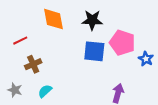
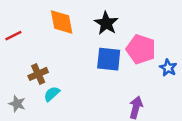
black star: (92, 20) -> (106, 23), turned 30
red line: (20, 41) -> (13, 36), moved
cyan semicircle: (45, 91) -> (52, 94), moved

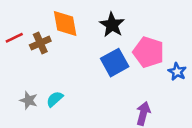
blue square: (109, 59) -> (115, 63), turned -35
brown cross: (38, 74) -> (40, 43), moved
gray star: (17, 104) -> (29, 100), moved

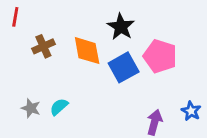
orange diamond: (65, 23) -> (87, 51), moved
red line: (14, 38) -> (15, 17), moved, turned -54
blue star: (177, 72) -> (191, 111), moved

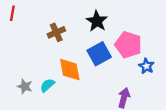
brown cross: (43, 46) -> (56, 32), moved
orange diamond: (87, 51) -> (70, 70), moved
blue star: (191, 111) -> (146, 66), moved

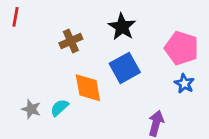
pink pentagon: (128, 45) -> (182, 48), moved

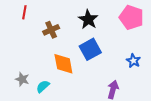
red line: (16, 17) -> (24, 12), moved
pink pentagon: (182, 48) -> (131, 17), moved
cyan semicircle: (60, 108) -> (43, 86), moved

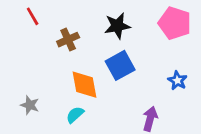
red line: (24, 12) -> (33, 16), turned -40
black star: (88, 19) -> (117, 26), turned 30
cyan semicircle: (43, 86) -> (75, 115), moved

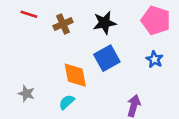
red line: (33, 16) -> (29, 14), turned -42
brown cross: (68, 40) -> (63, 24), moved
blue star: (177, 81) -> (154, 59), moved

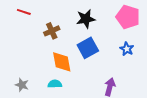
brown cross: (63, 24) -> (52, 31), moved
gray star: (26, 94) -> (22, 85), moved
cyan semicircle: (67, 102) -> (55, 84), turned 40

